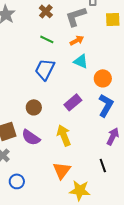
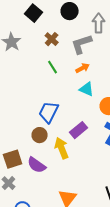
green line: (47, 39) -> (53, 67), turned 32
blue trapezoid: (45, 69) -> (49, 112), moved
yellow arrow: (64, 135) -> (62, 148), moved

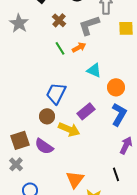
orange arrow: (83, 68) -> (79, 47), moved
yellow arrow: (62, 148) -> (69, 129), turned 135

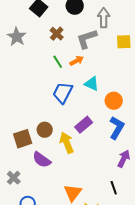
blue trapezoid: (56, 93) -> (63, 93), moved
yellow arrow: (69, 129) -> (67, 143), turned -135
brown square: (20, 140) -> (23, 139), moved

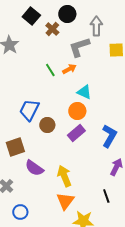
brown cross: (57, 34) -> (52, 29), moved
blue trapezoid: (63, 93) -> (29, 110), moved
orange circle: (114, 101) -> (77, 111), moved
brown circle: (45, 130) -> (47, 125), moved
yellow arrow: (67, 143) -> (64, 176), moved

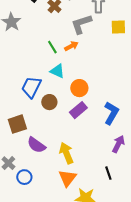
cyan triangle: (84, 92) -> (57, 71), moved
blue circle: (20, 212) -> (24, 177), moved

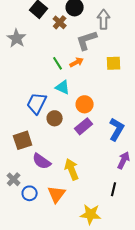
yellow square: (118, 27) -> (114, 63), moved
black line: (108, 173) -> (114, 189), turned 32
orange triangle: (67, 178) -> (57, 194), moved

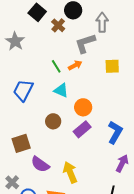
blue trapezoid: (37, 103) -> (23, 90), moved

